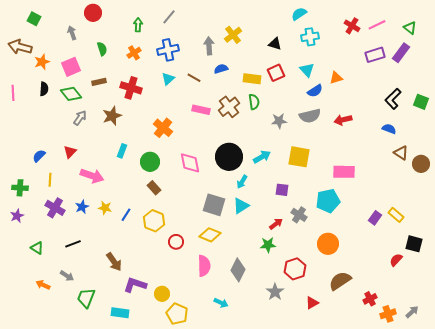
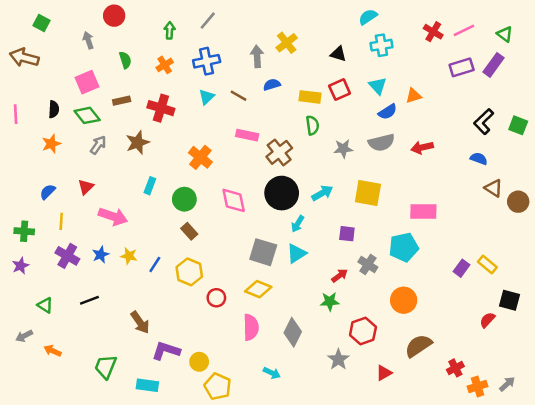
orange star: (42, 62) -> (51, 144), moved
brown cross: (229, 107) -> (279, 152), moved
gray arrow: (67, 276) -> (24, 336), moved, turned 120

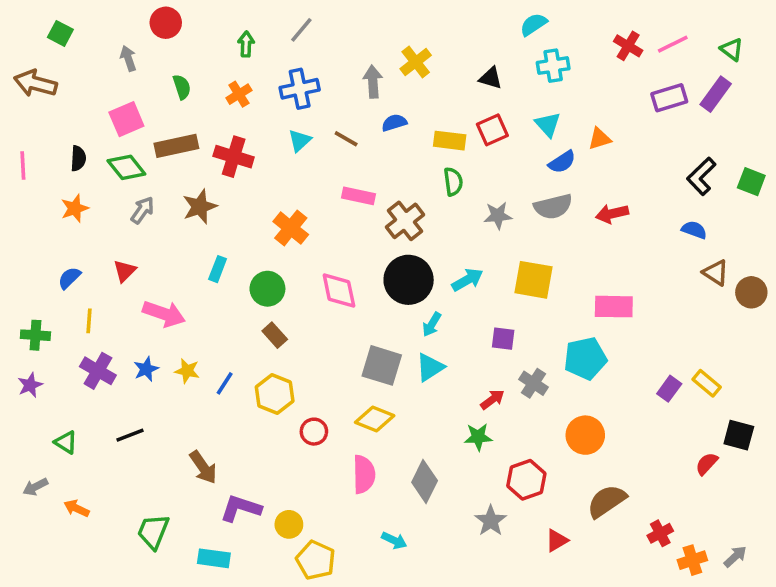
brown rectangle: (122, 101) -> (176, 146), size x1.6

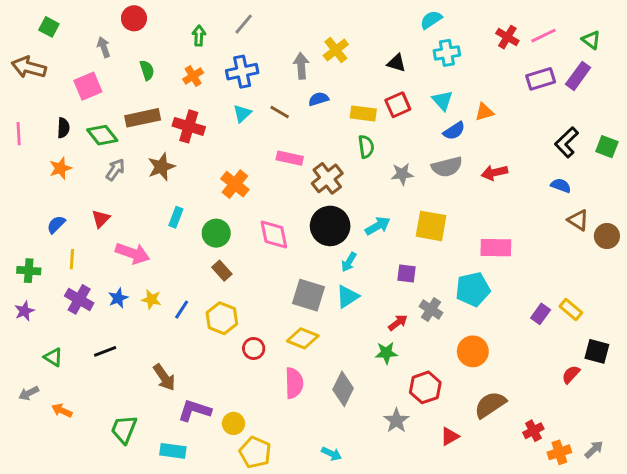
pink square: (126, 119) -> (88, 86), moved
cyan arrow: (394, 540) -> (332, 454), moved

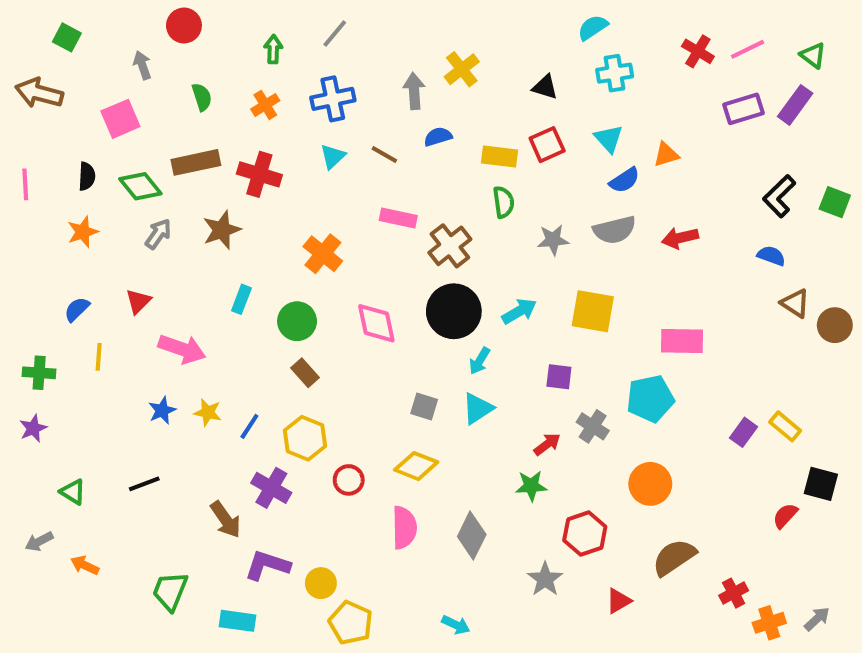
gray square: (308, 295) -> (424, 407), size x0.6
purple cross: (79, 299) -> (271, 488), moved

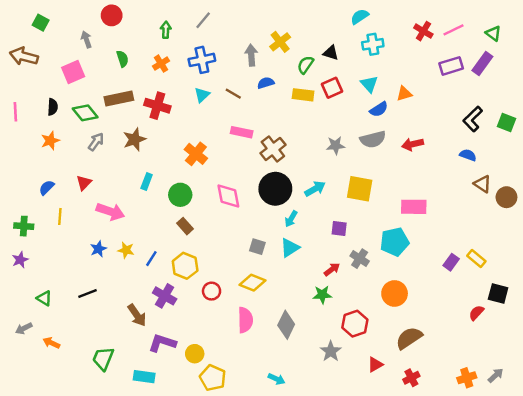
green semicircle: (503, 202) -> (305, 65), moved, turned -138
red cross: (734, 593) -> (411, 378), moved

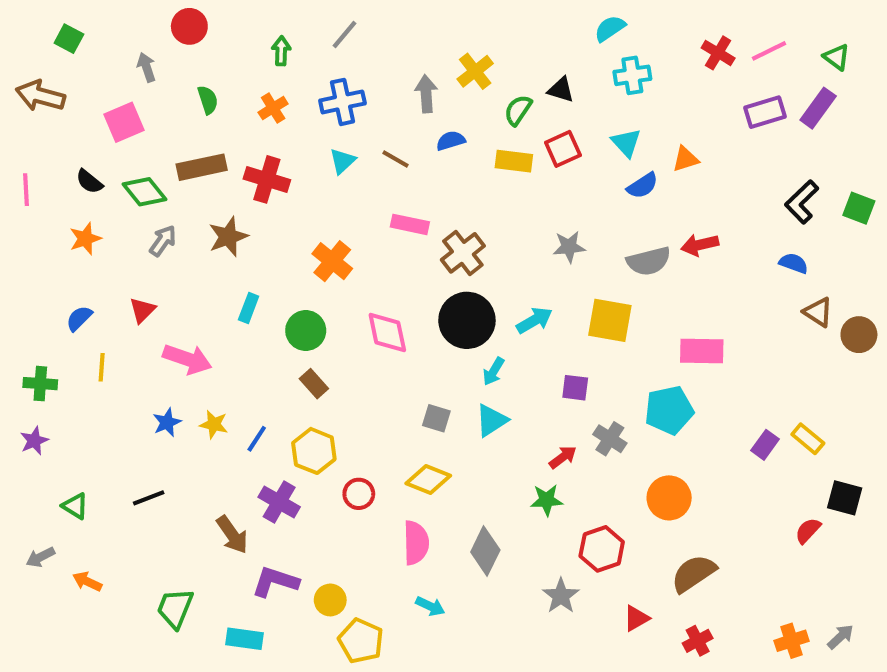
black semicircle: (53, 107) -> (89, 182), turned 126
gray semicircle: (373, 139) -> (649, 261), moved
cyan arrow: (277, 379) -> (430, 606), moved

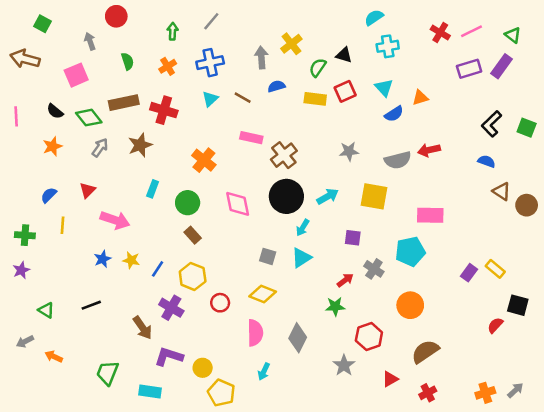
cyan arrow: (430, 606) -> (264, 372), turned 90

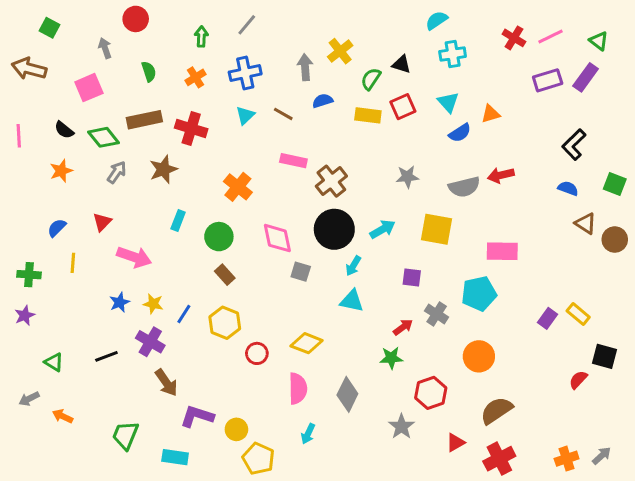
green square: (527, 128) -> (615, 184), moved
gray square: (268, 256) -> (301, 272), moved
cyan triangle: (301, 258) -> (352, 301), turned 45
purple cross: (171, 308) -> (150, 342), moved
red cross: (428, 393) -> (499, 459), size x1.5

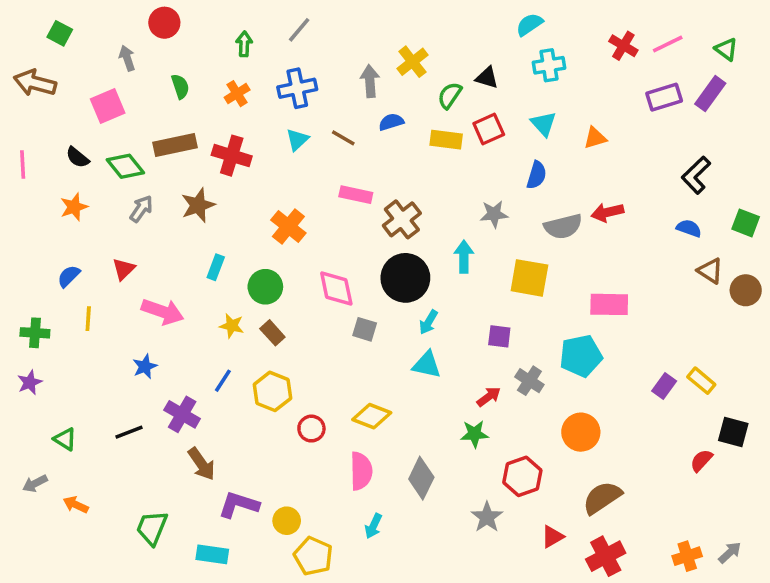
blue semicircle: (460, 133) -> (537, 175), moved, turned -40
cyan arrow: (383, 229) -> (464, 257), moved, turned -60
yellow star: (153, 304) -> (232, 326), moved

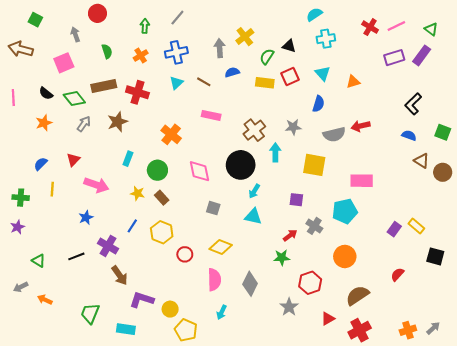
brown cross: (402, 219) -> (254, 130), moved
gray square: (365, 329) -> (213, 208), moved
red semicircle: (701, 460) -> (397, 274), moved

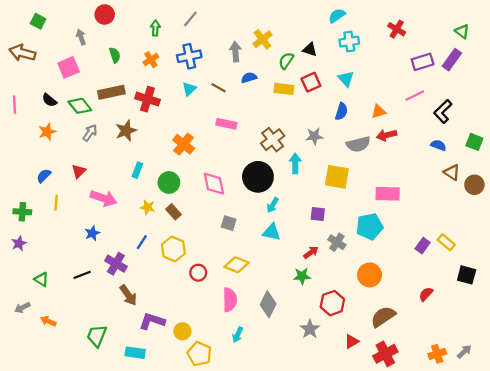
pink line: (396, 26) -> (415, 96), moved
orange triangle: (353, 82) -> (379, 111), moved

